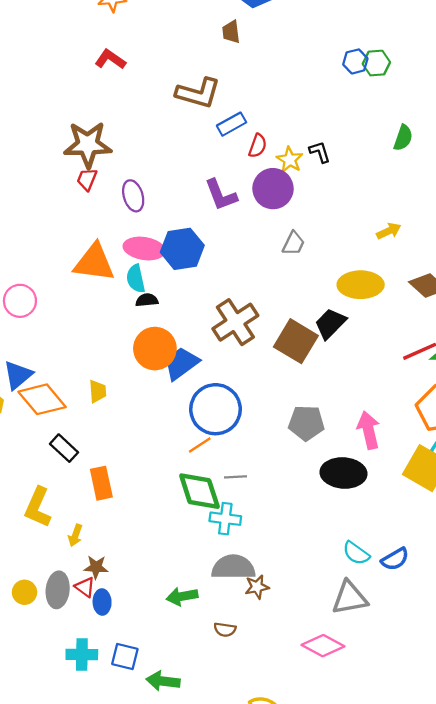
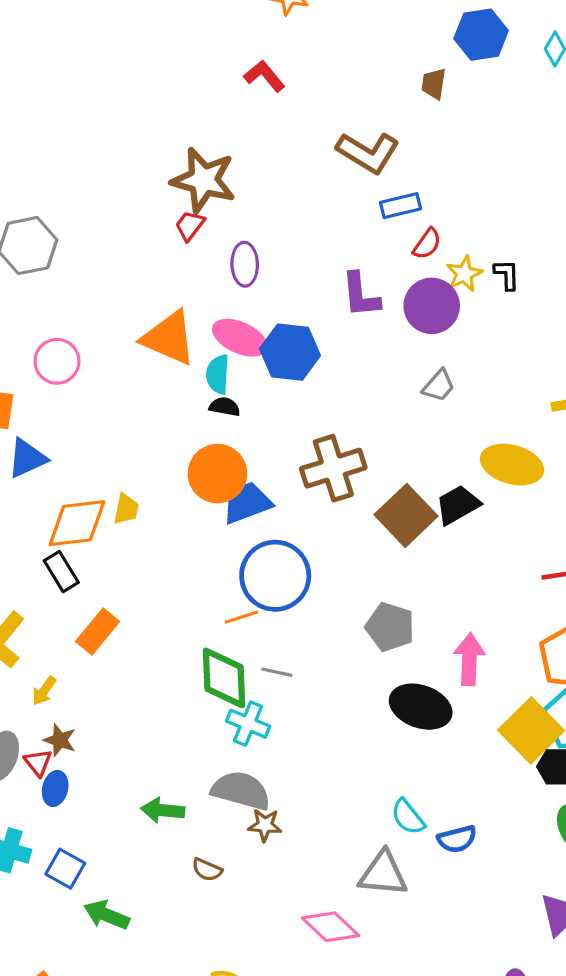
orange diamond: (42, 399) -> (77, 523), moved, turned -72
orange rectangle: (101, 483) -> (98, 632), turned 36

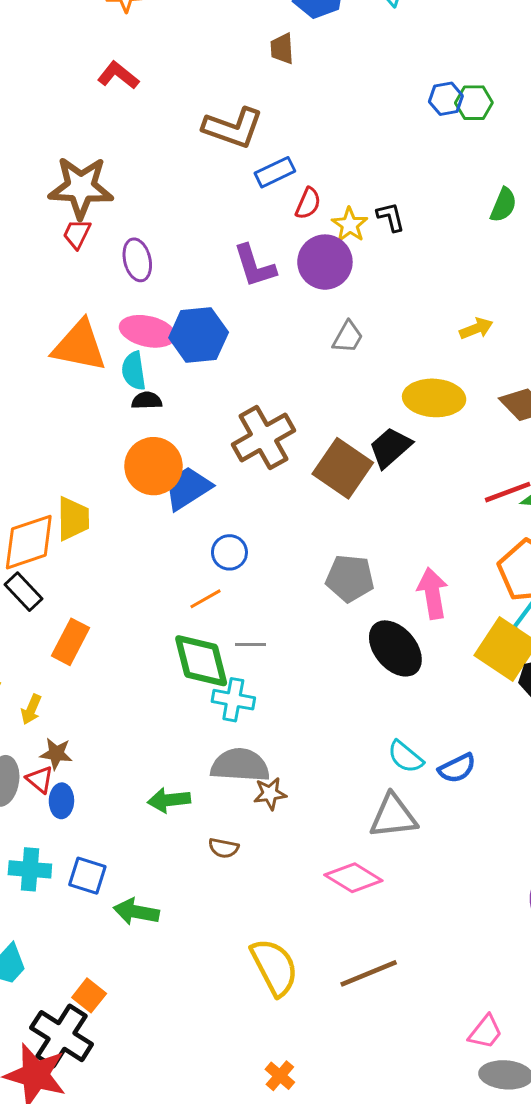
yellow trapezoid: (126, 509) -> (73, 519), size x1.4
blue circle: (275, 576) -> (229, 552), size x0.5
black ellipse: (421, 707) -> (395, 648), turned 42

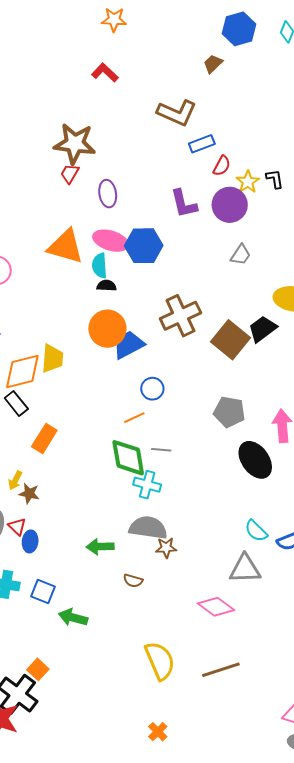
brown trapezoid: (282, 49) -> (213, 64), turned 45
brown star: (56, 754) -> (29, 493), moved

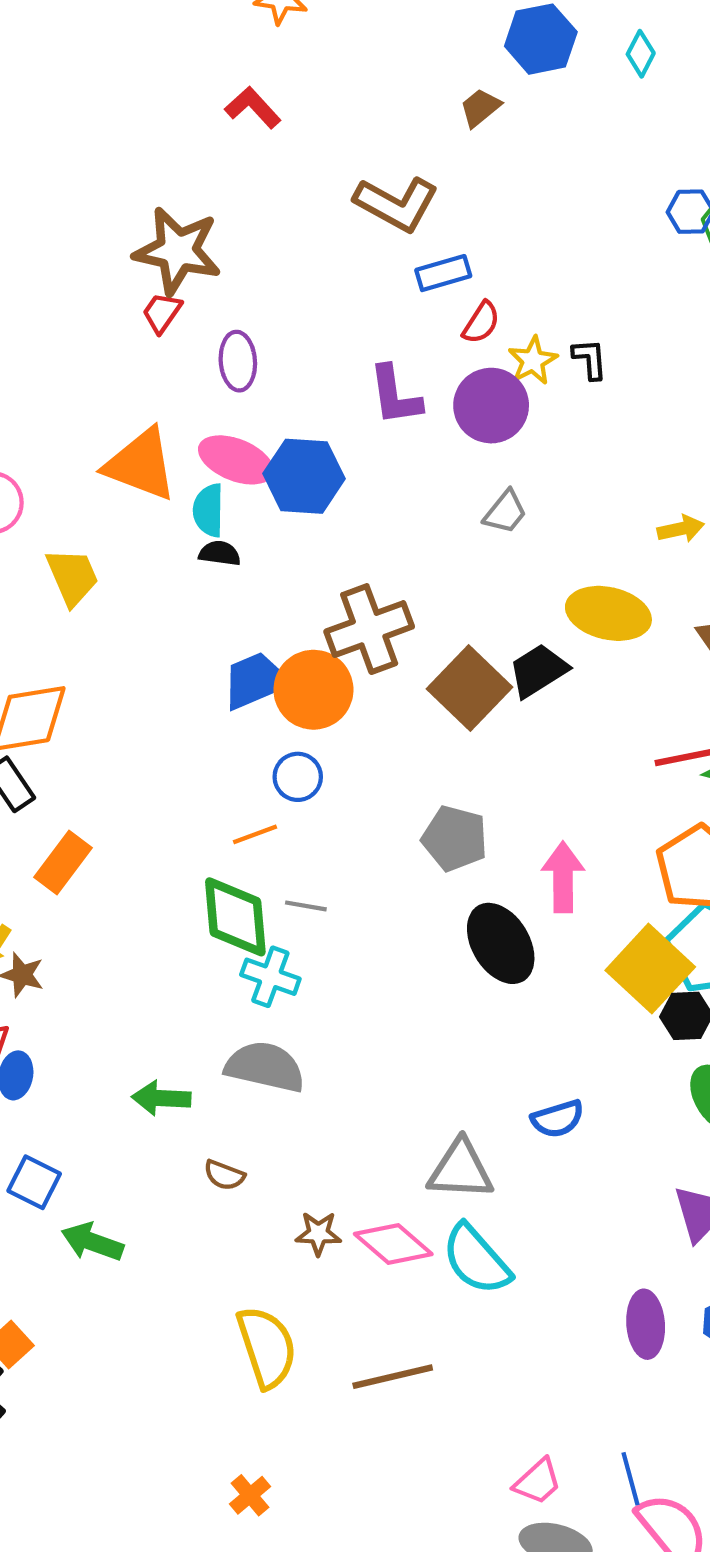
orange circle: (107, 329) -> (313, 690), moved
yellow trapezoid: (52, 359) -> (72, 577), moved, turned -32
cyan semicircle: (256, 531) -> (476, 1259), moved, size x1.5
brown star: (166, 548) -> (318, 1234), moved

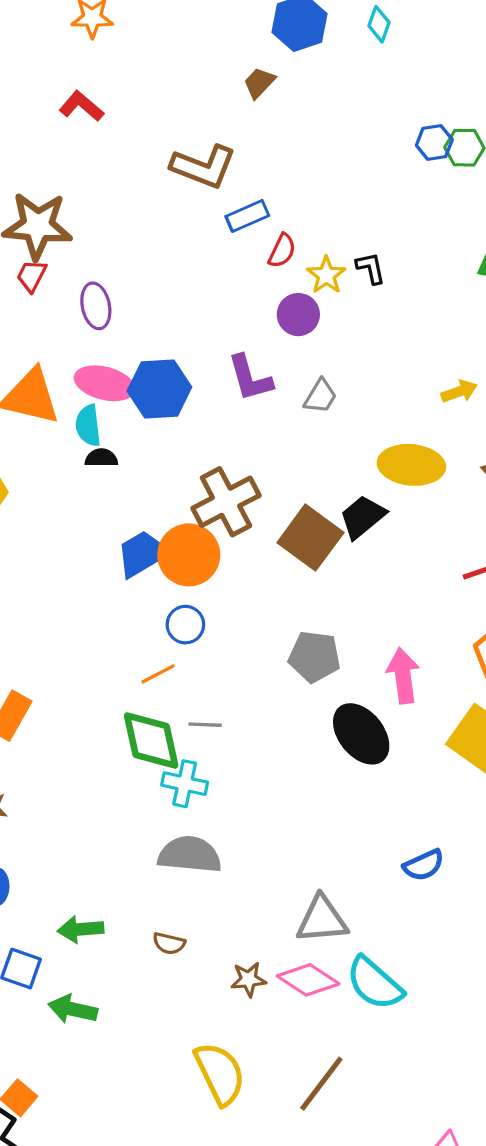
purple L-shape: (395, 395) -> (250, 378), moved
purple circle: (491, 406) -> (298, 315), size x0.7
green arrow: (161, 1098) -> (81, 929), moved
gray triangle: (461, 1170) -> (322, 920), moved
brown line: (393, 1377) -> (321, 1084), turned -32

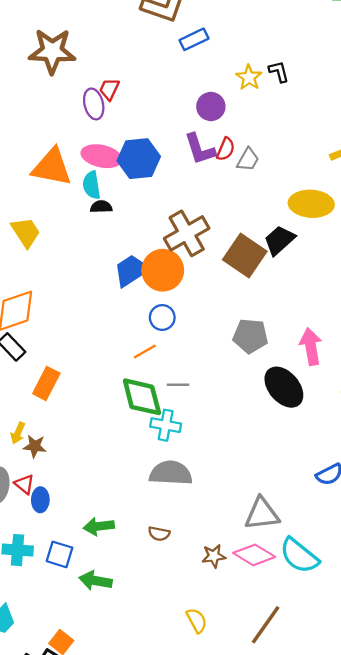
red semicircle: (282, 251) -> (226, 149), moved
red trapezoid: (31, 276) -> (109, 89), moved
purple circle: (298, 315) -> (211, 106), moved
yellow semicircle: (220, 1073) -> (197, 620), size x0.6

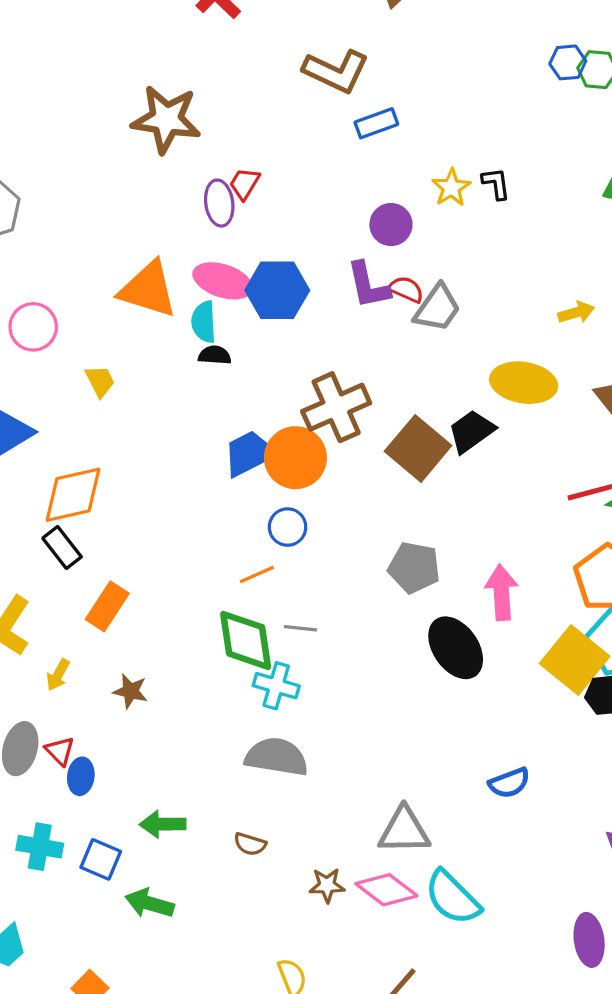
red semicircle: (226, 149) -> (406, 289), turned -95
gray trapezoid: (248, 160) -> (437, 308), size x1.4
yellow trapezoid: (26, 232) -> (100, 381), size x0.7
brown star: (35, 446) -> (130, 691), moved

